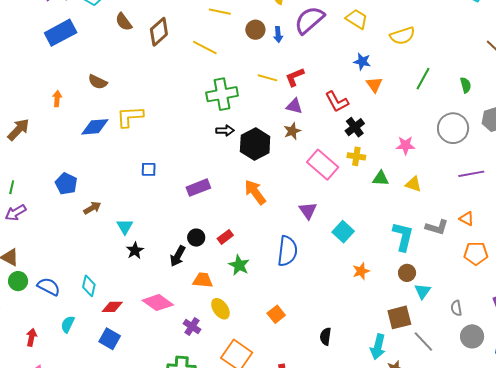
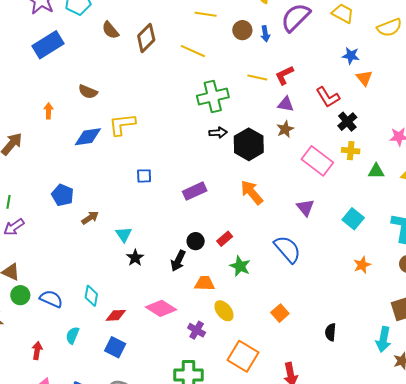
cyan square: (343, 232) -> (353, 219), moved
blue semicircle: (287, 251) -> (287, 249), turned -44

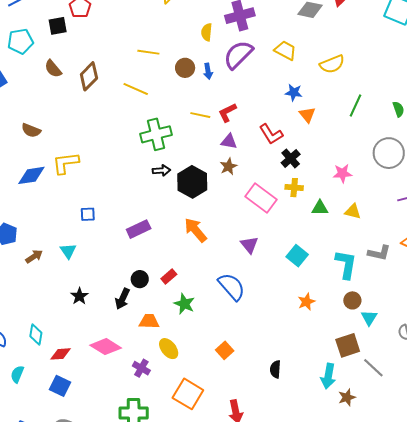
cyan triangle: (124, 235) -> (68, 251), moved

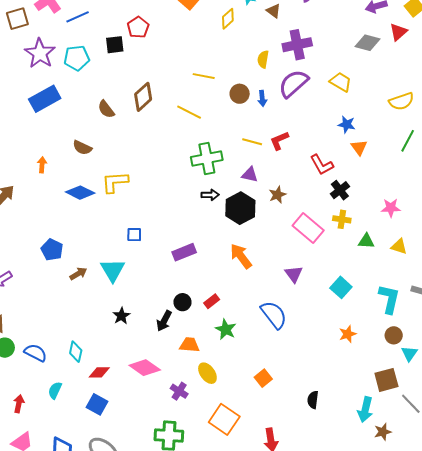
yellow semicircle: (332, 64) -> (401, 101), moved
brown semicircle: (53, 69) -> (106, 109), moved
purple triangle: (229, 142) -> (250, 175), moved
blue diamond: (31, 175) -> (80, 193), turned 32
cyan triangle: (68, 251) -> (113, 270), size x1.5

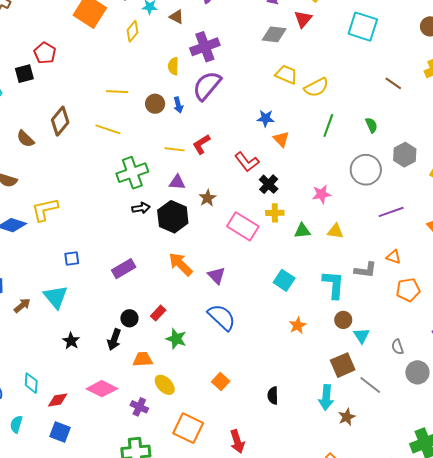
yellow trapezoid: (341, 82) -> (286, 75), moved
purple triangle: (294, 274) -> (216, 276), moved

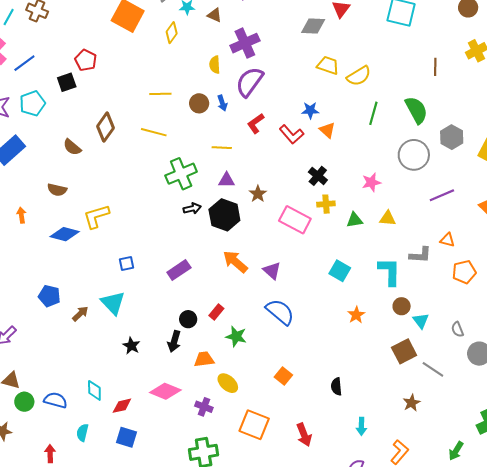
brown line: (393, 83) -> (435, 67), turned 60
green semicircle: (371, 125) -> (416, 110), size x1.8
red L-shape: (201, 144) -> (256, 123), moved
red L-shape: (247, 162) -> (292, 134), moved
cyan arrow: (326, 397) -> (361, 426), moved, size x0.7

